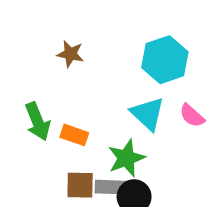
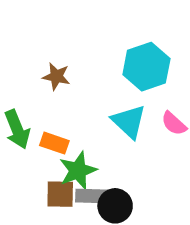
brown star: (70, 54) -> (56, 76), moved
green star: (126, 158) -> (78, 171), moved

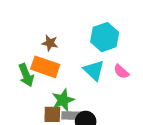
orange rectangle: (54, 143) -> (45, 67), moved, size x1.6

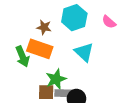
cyan hexagon: (105, 37) -> (74, 18), moved
pink semicircle: (121, 72) -> (109, 22), moved

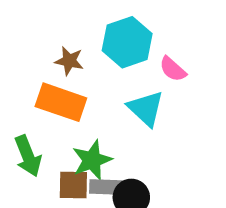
pink semicircle: (109, 22) -> (173, 69), moved
green arrow: (22, 56) -> (28, 156), moved

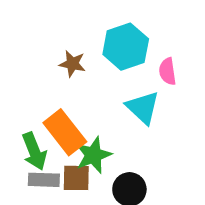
pink semicircle: (173, 69) -> (168, 71), turned 40
orange rectangle: (61, 102) -> (65, 132), moved, turned 33
gray rectangle: (106, 187) -> (44, 180), moved

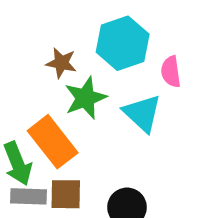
green star: (93, 155) -> (85, 98), moved

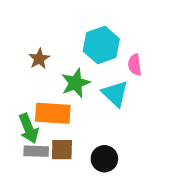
brown star: (61, 63) -> (39, 59), moved, turned 30
orange rectangle: (53, 142) -> (53, 113), turned -48

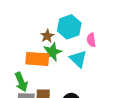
brown star: (39, 59) -> (47, 36), moved
orange rectangle: (53, 113) -> (37, 59), moved

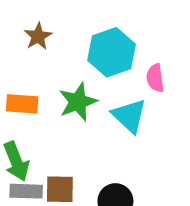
brown star: (47, 36) -> (38, 36), moved
orange rectangle: (37, 59) -> (22, 104), moved, size x0.7

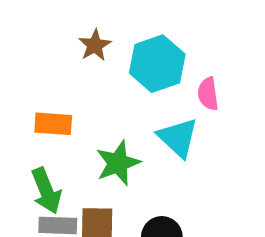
brown star: (38, 36) -> (95, 45), moved
green star: (78, 102) -> (118, 163), moved

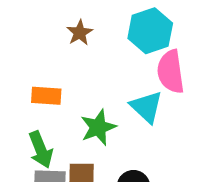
cyan hexagon: (157, 64) -> (150, 31), moved
pink semicircle: (208, 94) -> (171, 72), size x1.6

